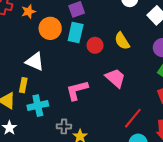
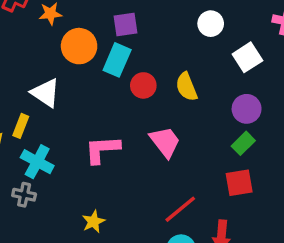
cyan cross: (38, 106) -> (37, 162), turned 30
gray cross: (64, 126) -> (24, 195), moved

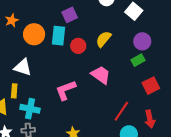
purple square: (126, 25) -> (70, 15), moved
yellow semicircle: (186, 87) -> (103, 39), turned 78
green rectangle: (243, 143) -> (138, 60), moved, turned 32

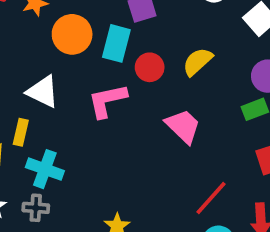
pink L-shape: (66, 90) -> (107, 101), moved

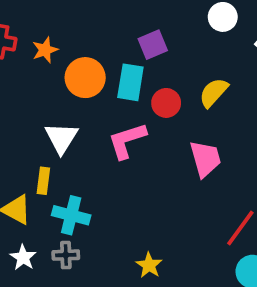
white triangle: (43, 92) -> (61, 138), turned 42
pink trapezoid: (183, 126) -> (205, 159), turned 36

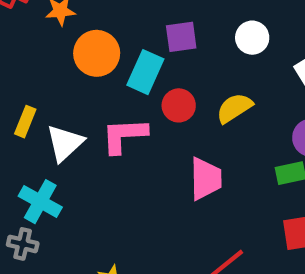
white circle: (223, 17) -> (252, 38), moved
white triangle: (61, 138) -> (65, 143), moved
yellow rectangle: (43, 181) -> (25, 122), moved

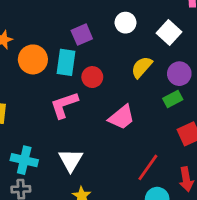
yellow semicircle: (234, 108) -> (142, 67), moved
white triangle: (65, 143) -> (71, 160), moved
pink trapezoid: (206, 179) -> (122, 117), turned 68

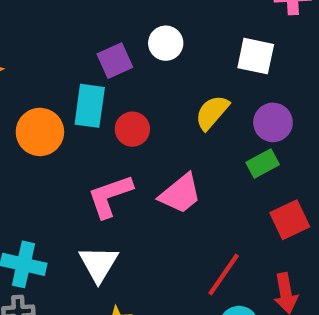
white circle: (125, 23) -> (166, 43), moved
white square: (169, 33) -> (256, 56), turned -30
orange circle: (33, 59) -> (40, 132), moved
pink L-shape: (64, 105) -> (110, 196), moved

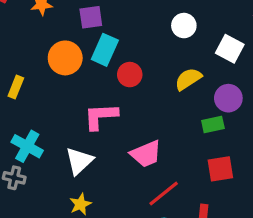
white circle: (166, 43) -> (184, 26), moved
purple square: (115, 61) -> (91, 17), moved
pink trapezoid: (180, 194) -> (146, 154), moved

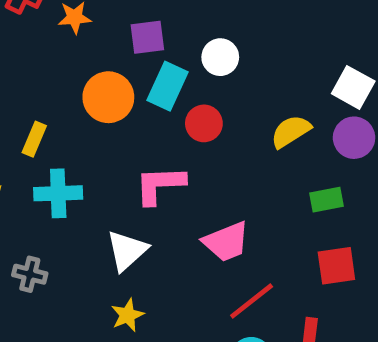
white circle: (184, 26) -> (220, 57), moved
purple circle: (228, 98) -> (354, 138), moved
cyan cross: (27, 146) -> (58, 193), moved, turned -32

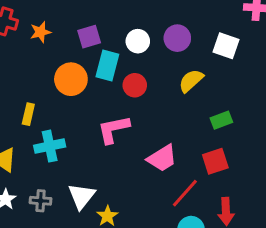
purple circle: (354, 138) -> (177, 38), moved
white triangle: (127, 251) -> (82, 196), moved
red square: (336, 266) -> (215, 161), moved

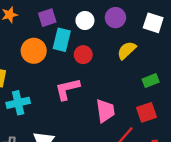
pink trapezoid: (162, 158) -> (105, 111), turned -65

